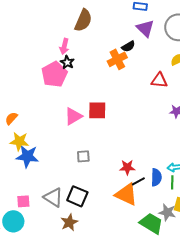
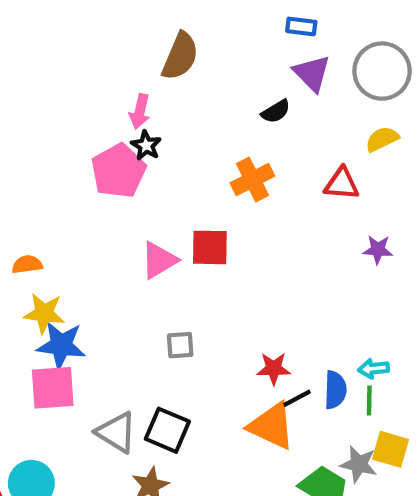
orange cross: (117, 59) -> (252, 179), moved
orange semicircle: (11, 118) -> (27, 264), turned 40
pink square: (23, 201) -> (53, 388), moved, size x1.6

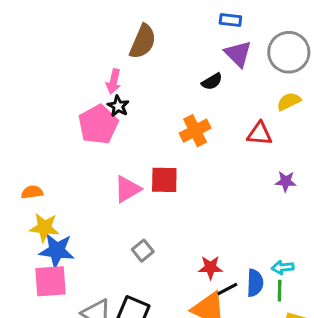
gray square: (180, 345) -> (143, 251), turned -35

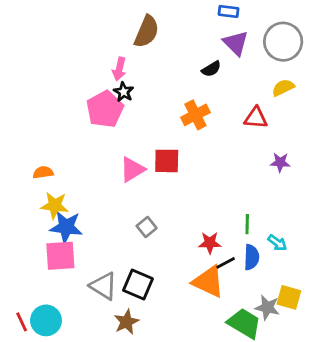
cyan arrow: (283, 267) -> (277, 243), turned -138
green line: (280, 291) -> (247, 224), moved

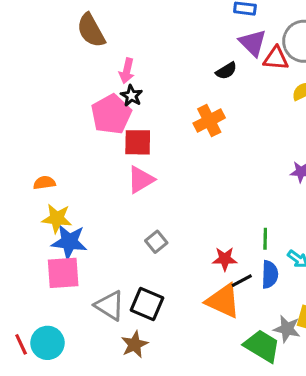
brown semicircle: (147, 32) -> (91, 30), moved, turned 128
red triangle: (256, 118) -> (276, 58), moved
red square: (167, 161) -> (138, 142), moved

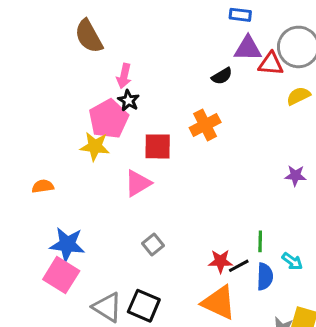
purple triangle: (253, 43) -> (248, 48), turned -44
red square: (138, 142) -> (158, 146), moved
yellow star: (57, 218) -> (95, 146), moved
pink square: (63, 273) -> (61, 275), turned 36
black line: (242, 281) -> (239, 266), moved

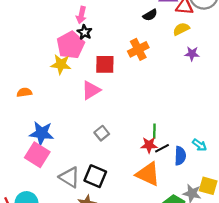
yellow semicircle: (298, 96) -> (181, 29), moved
purple star: (295, 176) -> (192, 54), moved
green line: (260, 241) -> (154, 131), moved

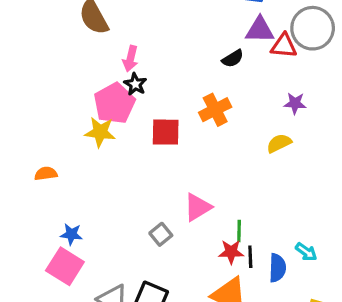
yellow semicircle: (181, 29) -> (279, 143), moved
purple star: (192, 54) -> (295, 103), moved
pink triangle: (91, 90) -> (198, 207), moved
blue star: (42, 133) -> (71, 234), size x0.6
black line: (162, 148) -> (250, 257), turned -64

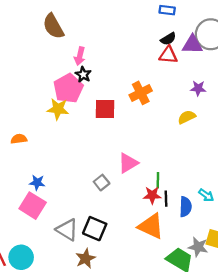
purple triangle: (260, 30) -> (192, 45), moved
red triangle: (284, 46) -> (168, 55), moved
black semicircle: (233, 59) -> (168, 39), moved

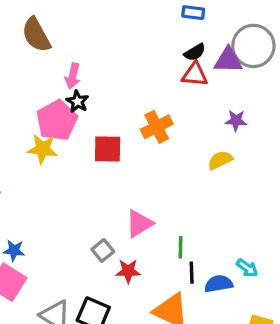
red star: (152, 195) -> (128, 271), moved
blue semicircle: (186, 207) -> (219, 284), turned -102

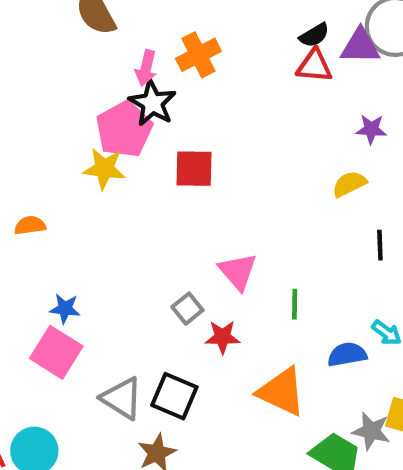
black star: (77, 101) -> (152, 103), size x1.5
orange cross: (157, 127) -> (198, 55), moved
pink triangle: (139, 224) -> (238, 271), turned -40
black line: (192, 273) -> (380, 245), moved

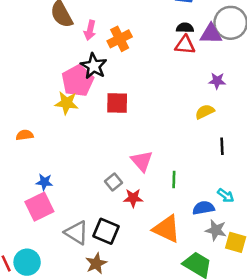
black semicircle: (314, 35) -> (185, 28), turned -147
pink arrow: (146, 68) -> (90, 30), moved
pink square: (56, 352) -> (39, 207), turned 32
gray star: (371, 431) -> (216, 230), moved

